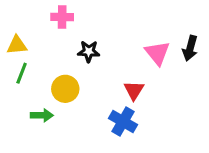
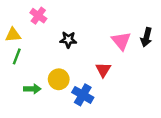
pink cross: (62, 17) -> (38, 16), moved, turned 35
yellow circle: (65, 89) -> (59, 79), moved
blue cross: (123, 122) -> (83, 95), moved

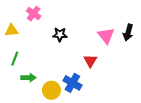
green line: (17, 56) -> (15, 59), moved
yellow circle: (59, 79) -> (51, 90), moved

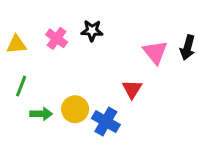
pink cross: (34, 14) -> (57, 38), moved
black star: (60, 35) -> (92, 31), moved
yellow circle: (51, 90) -> (75, 109), moved

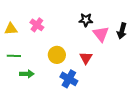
black star: (92, 31) -> (86, 20), moved
green line: (21, 86) -> (14, 56), turned 72
yellow circle: (75, 109) -> (57, 55), moved

